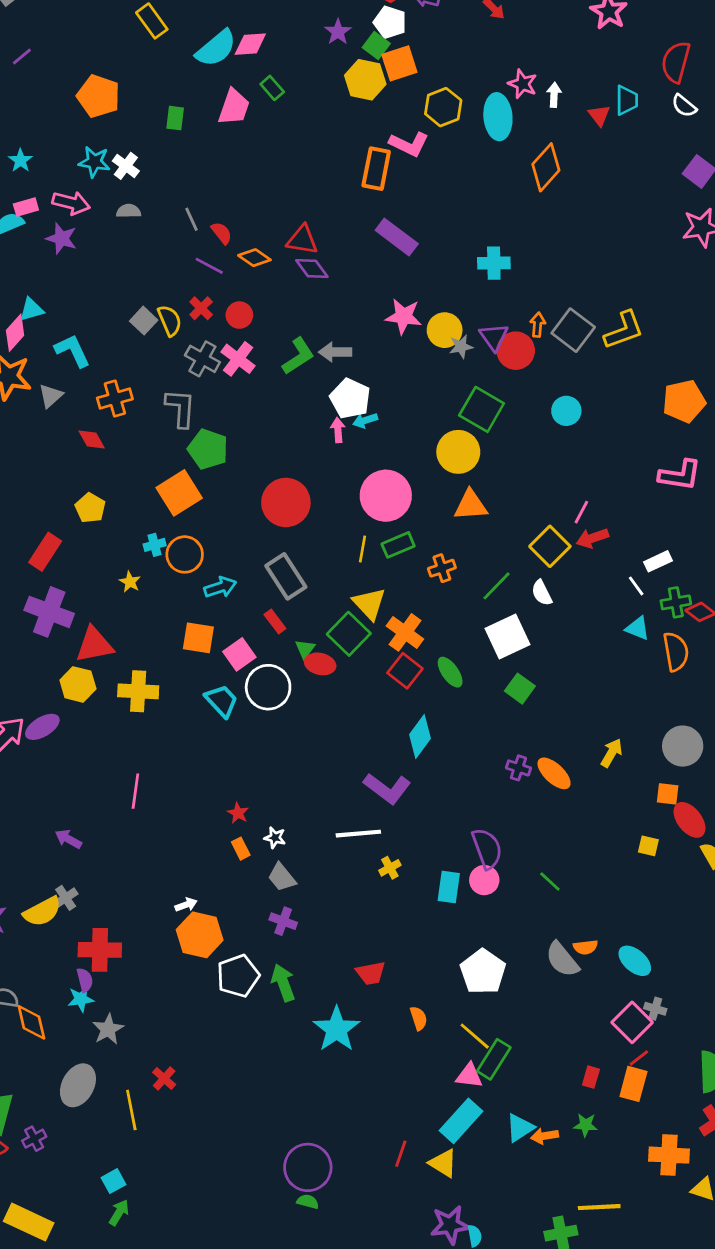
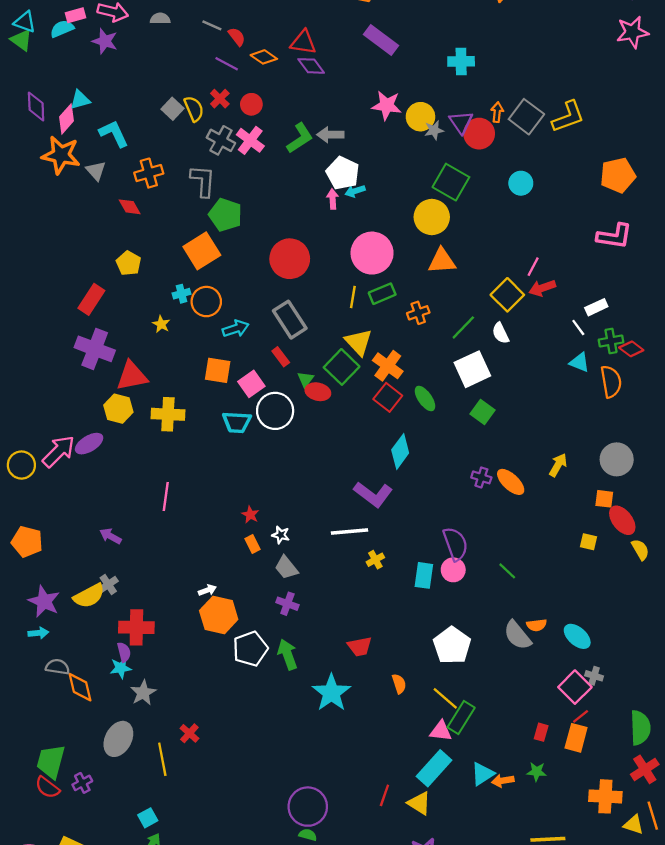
gray line: (191, 219) -> (212, 25), turned -42
gray triangle: (51, 396) -> (96, 171), turned -30
cyan trapezoid: (222, 701) -> (237, 422), turned 136

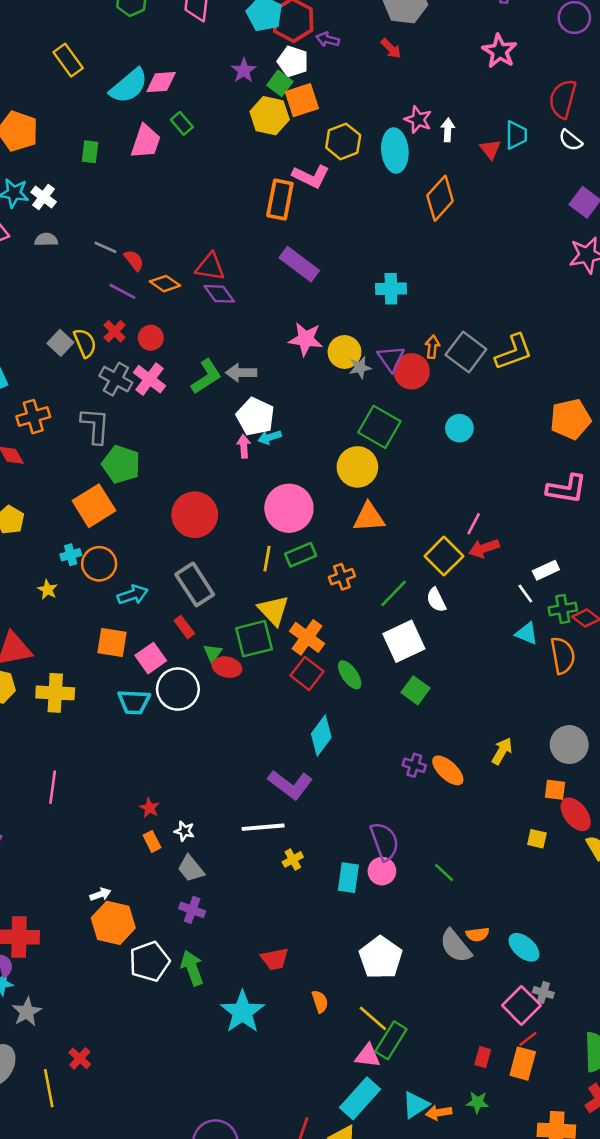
green square: (342, 367) -> (254, 639), turned 32

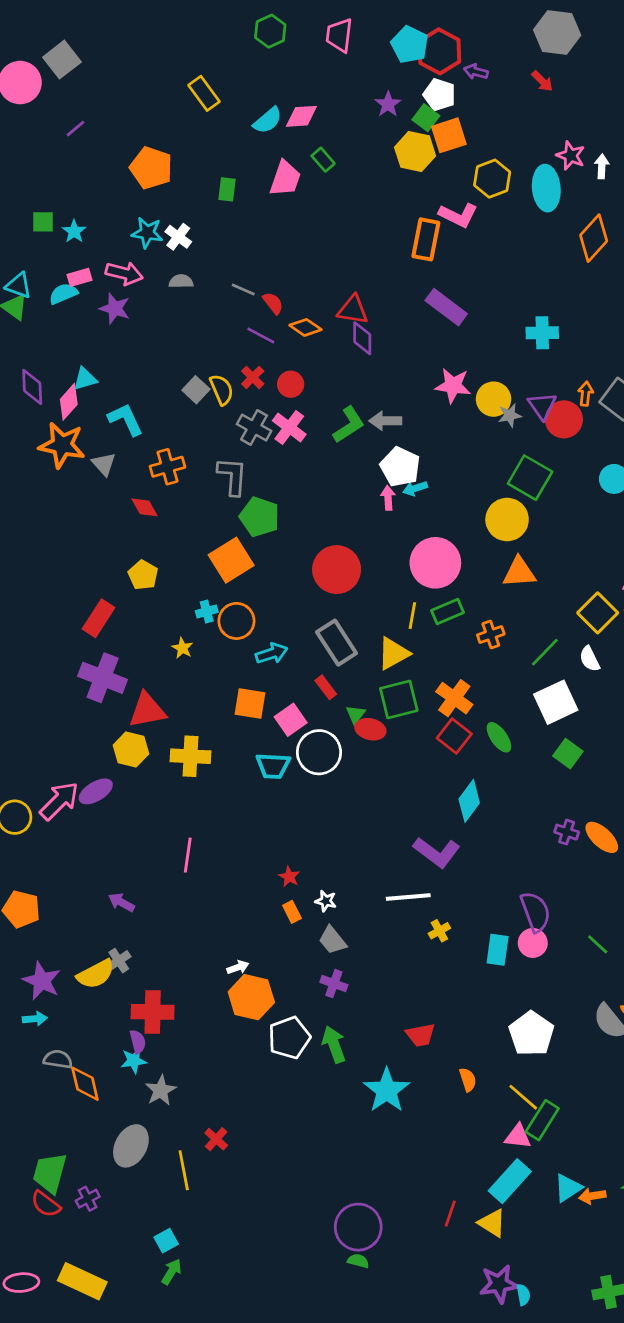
cyan semicircle: (129, 86) -> (268, 120), size x0.7
purple diamond: (219, 294) -> (362, 338), turned 36
yellow triangle: (273, 610) -> (393, 653), moved, turned 44

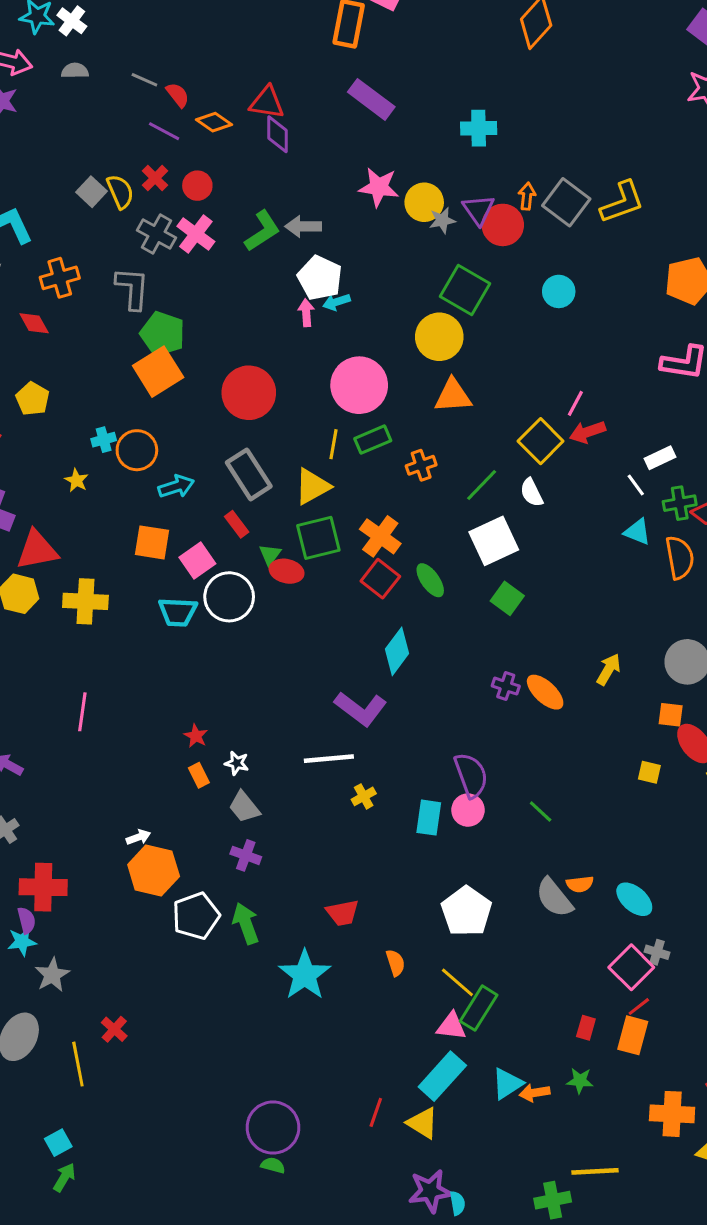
orange square: (231, 560) -> (158, 372), moved

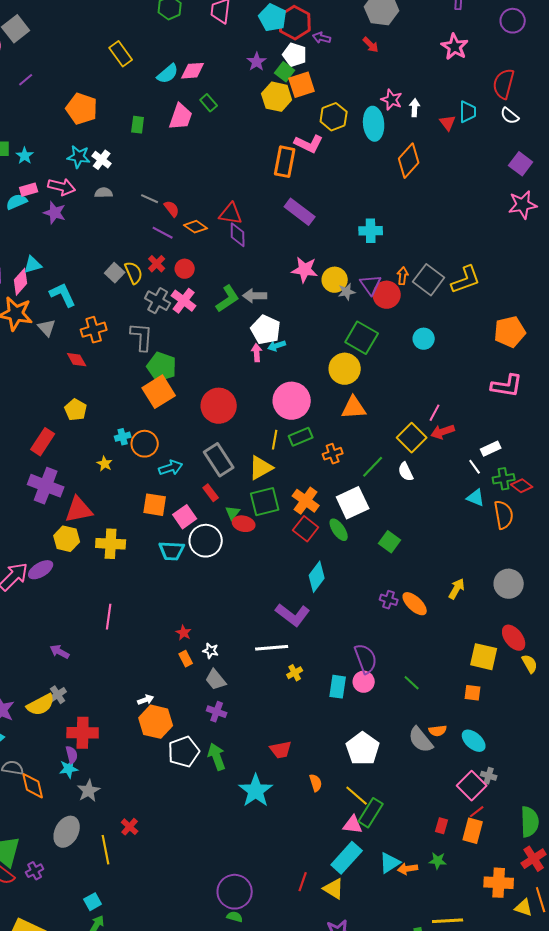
white square: (494, 541) -> (353, 503), moved
orange square: (671, 715) -> (473, 693), moved
yellow square: (649, 772) -> (484, 657), size x1.8

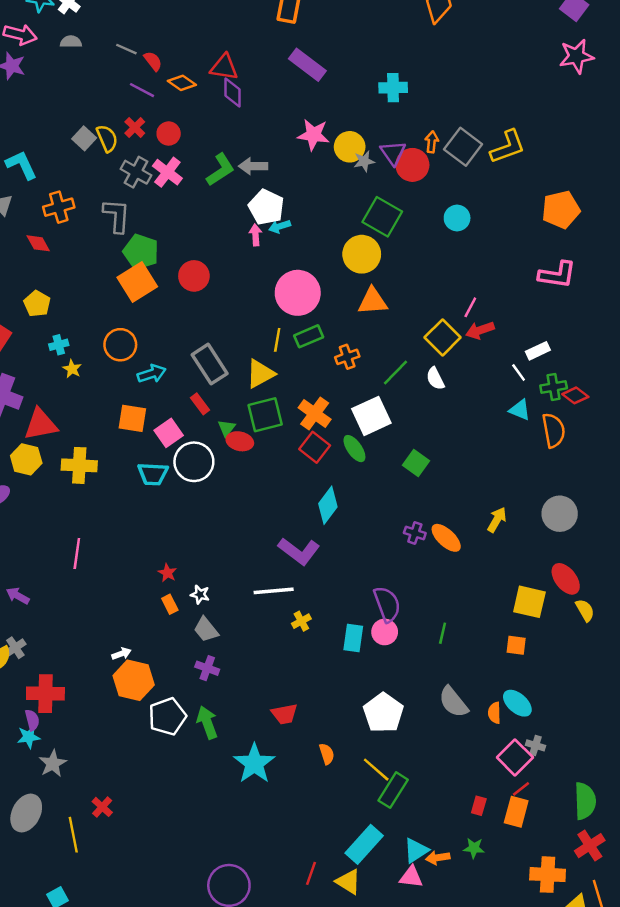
red circle: (219, 406) -> (194, 276), moved, size x0.7
cyan cross: (123, 437) -> (59, 345), moved
green line: (412, 683) -> (443, 633), turned 60
orange semicircle: (438, 731) -> (494, 713), moved, turned 96
pink triangle: (353, 825) -> (411, 877), moved

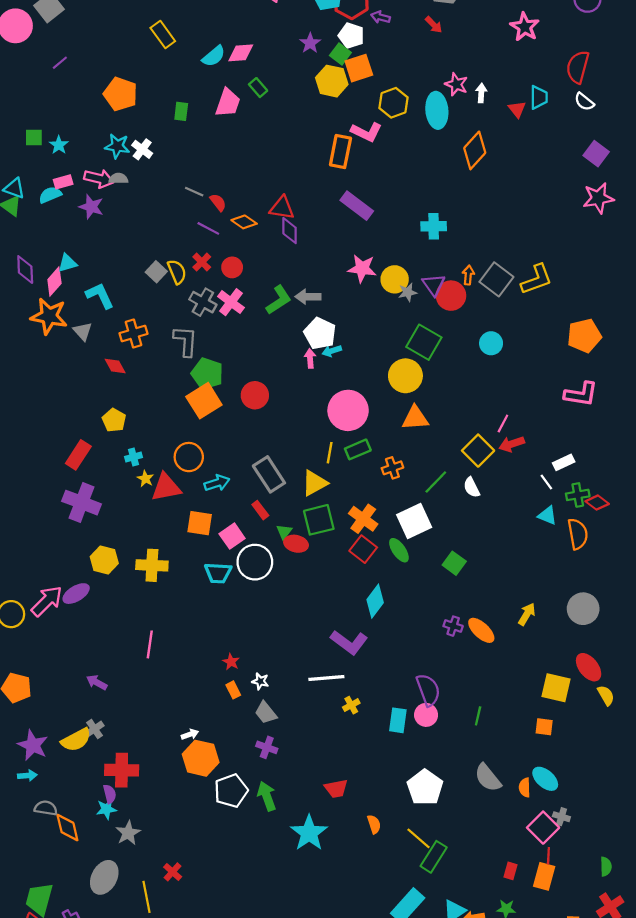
gray semicircle: (71, 42) -> (118, 179), moved
red triangle: (41, 424) -> (166, 487), moved
red line: (521, 789) -> (548, 856), turned -49
green semicircle: (585, 801) -> (606, 867), size x0.6

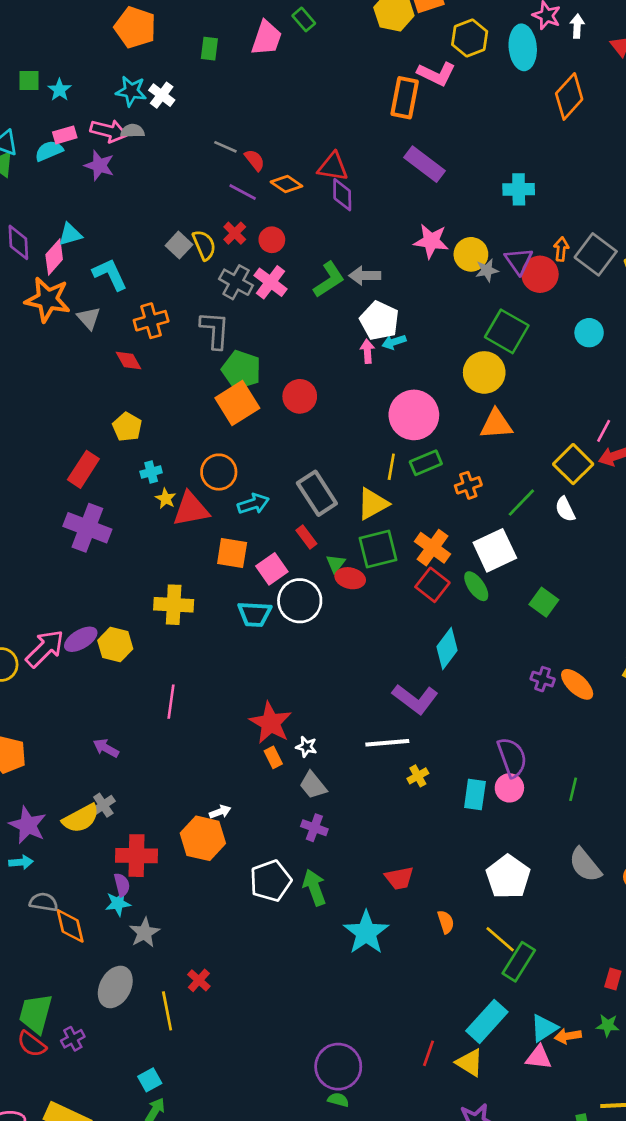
yellow hexagon: (104, 560) -> (115, 645), moved
red star: (231, 662) -> (271, 723), size x2.0
orange hexagon: (201, 758) -> (203, 838), moved

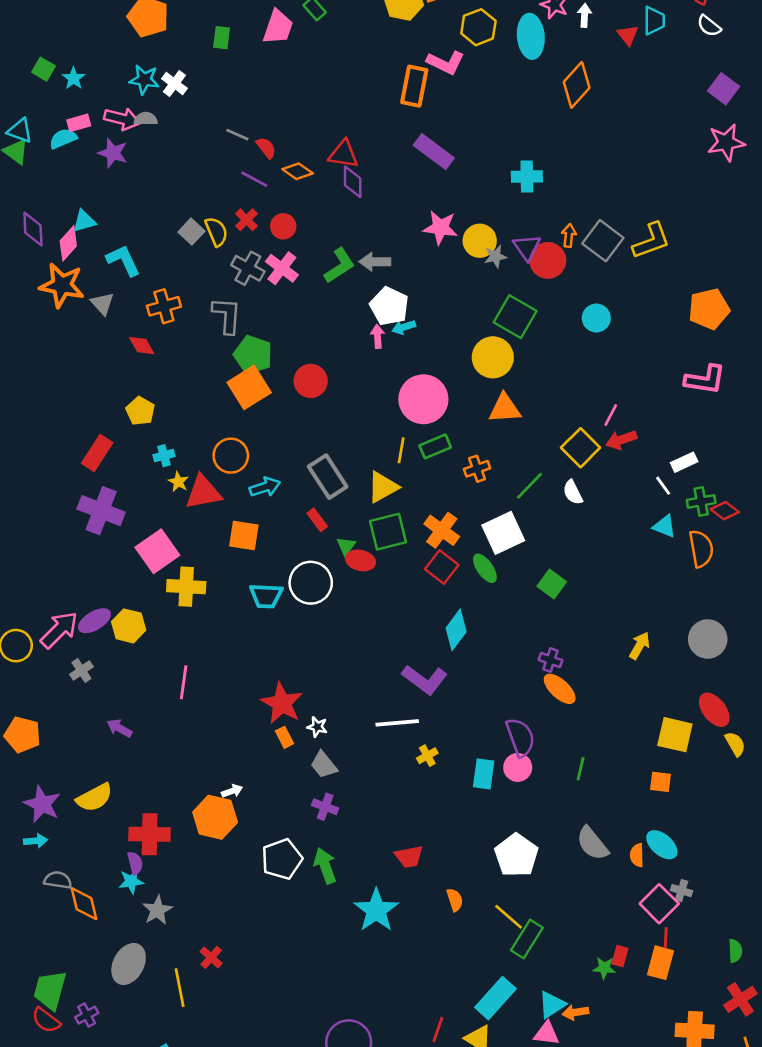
green square: (29, 80) -> (43, 69), turned 30
pink square: (272, 569) -> (157, 551), moved, size x1.4
orange ellipse: (577, 684) -> (560, 689), moved
gray cross: (103, 805) -> (81, 670), moved
green star: (608, 1025) -> (604, 968), moved

